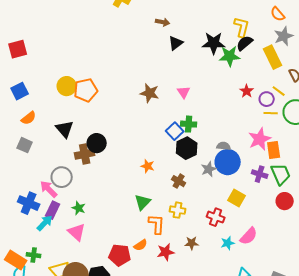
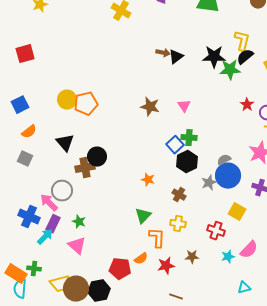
brown arrow: (163, 22) -> (163, 53), moved
red square: (18, 49) -> (25, 54), moved
gray semicircle: (224, 146) -> (224, 160), turned -32

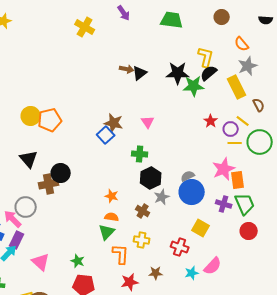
green cross: (189, 138) -> (140, 154), moved
blue square: (175, 145) -> (106, 135), moved
gray star: (209, 183) -> (162, 197), moved
green star: (79, 222) -> (78, 261), moved
orange semicircle: (141, 259) -> (112, 217), moved, turned -136

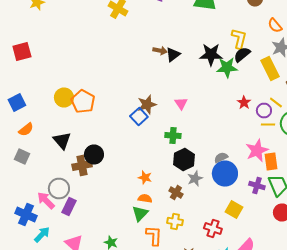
orange pentagon: (50, 120) -> (83, 102), turned -30
brown star: (114, 123) -> (147, 104), turned -30
purple rectangle: (17, 240) -> (69, 206), moved

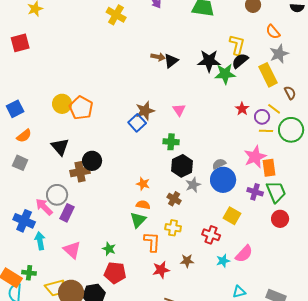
red square: (22, 52) -> (20, 43), moved
cyan arrow: (42, 234) -> (40, 241), turned -54

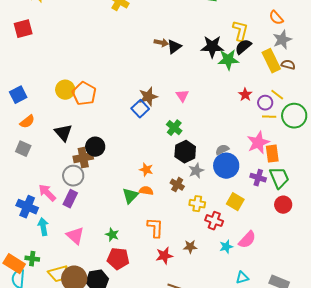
brown semicircle: (290, 93) -> (288, 65), moved, turned -48
green cross: (171, 142) -> (174, 128), turned 35
gray circle: (57, 195) -> (73, 176), moved
green triangle: (138, 220) -> (130, 196), moved
yellow cross: (173, 228) -> (197, 204), moved

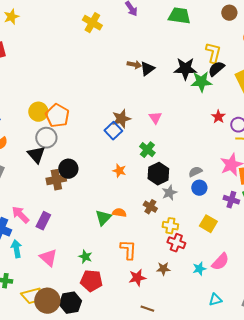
blue circle: (226, 166) -> (199, 188), size x0.6
orange star: (146, 170) -> (119, 171), moved
gray circle: (73, 176) -> (46, 138), moved
red cross: (214, 221) -> (176, 243), moved

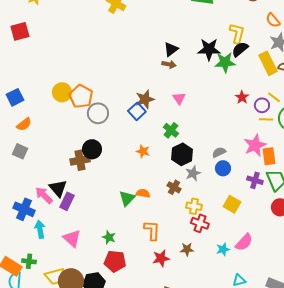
brown arrow: (134, 65) -> (169, 64), moved
gray circle: (46, 138) -> (98, 113), moved
black triangle: (36, 155) -> (58, 188), moved

